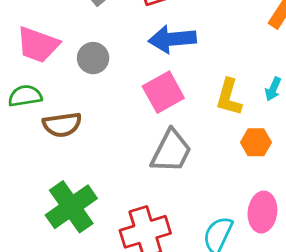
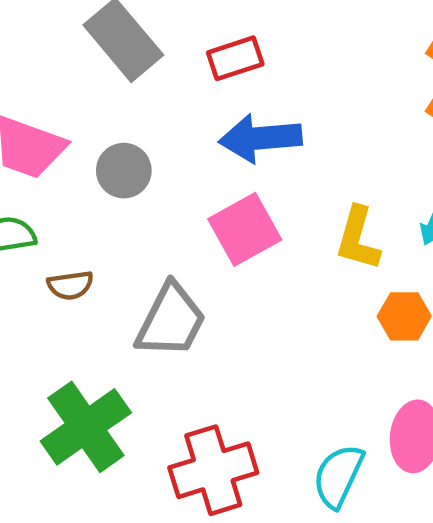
brown semicircle: (62, 125) -> (70, 285), size x0.7
gray trapezoid: (171, 151) -> (171, 321), moved

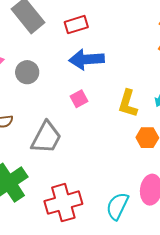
pink square: (245, 229) -> (79, 99), size x0.6

